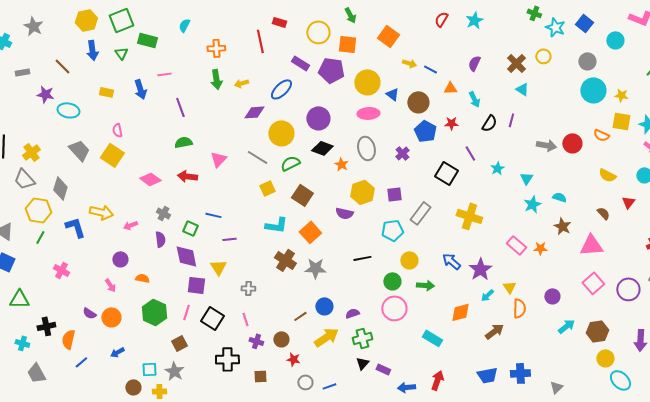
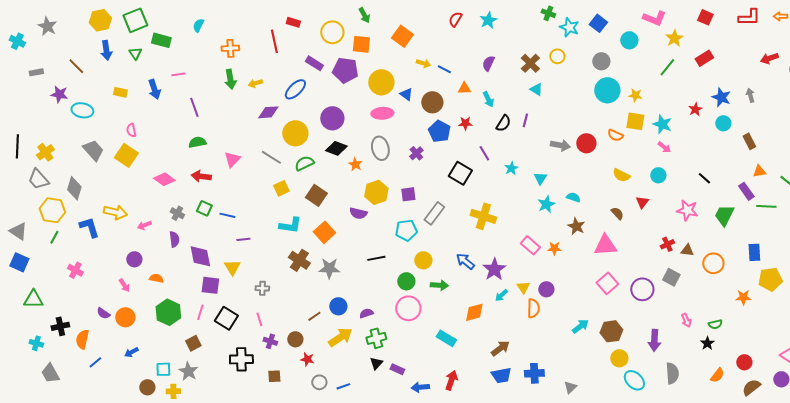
green square: (190, 228) -> (204, 208), moved
purple circle: (552, 296) -> (546, 289), moved
brown arrow: (494, 331) -> (500, 348), moved

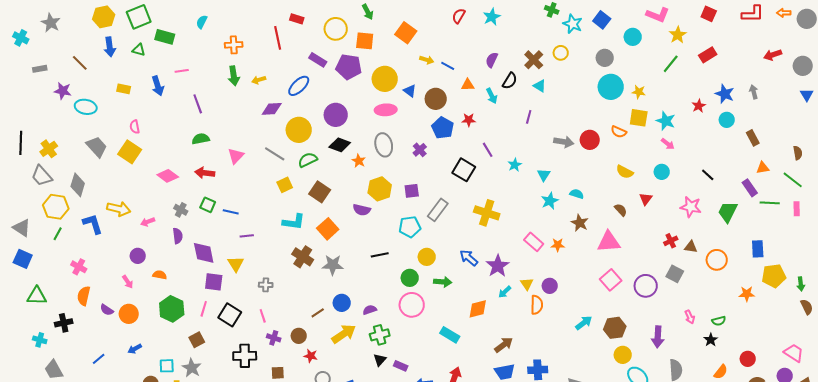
green triangle: (135, 53) -> (139, 50), turned -40
black semicircle: (503, 123) -> (510, 81), moved
orange semicircle: (82, 339) -> (84, 296), moved

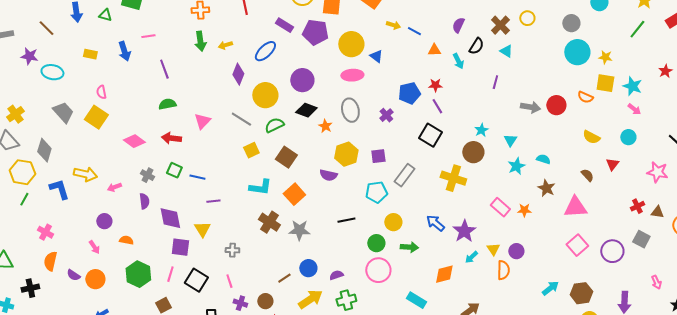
brown circle: (436, 99) -> (473, 152), moved
purple diamond: (272, 109) -> (238, 74), turned -65
blue pentagon: (443, 128) -> (409, 93), turned 30
purple line: (488, 150) -> (437, 106), moved

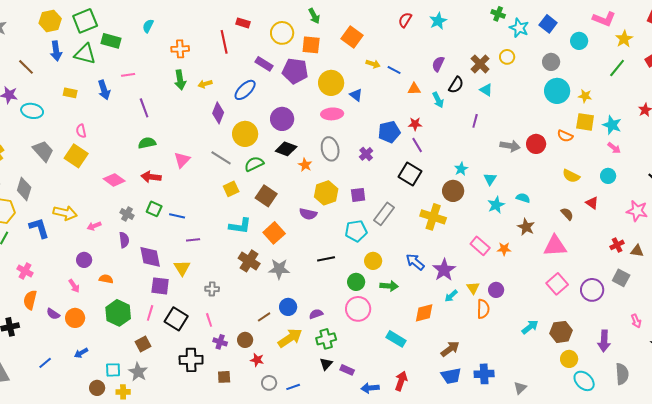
green triangle: (105, 15) -> (85, 54), size x1.6
red triangle: (612, 164) -> (592, 203), turned -32

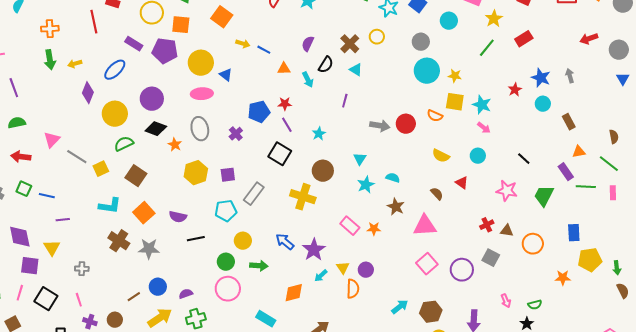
gray line: (221, 158) -> (77, 157), moved
cyan star: (461, 169) -> (319, 134), moved
purple semicircle: (308, 214) -> (178, 217), moved

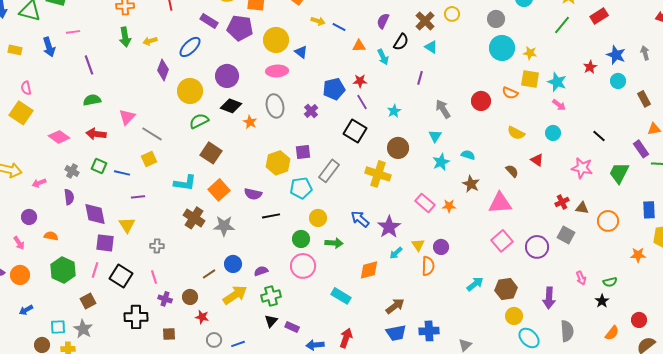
gray arrow: (380, 126) -> (443, 109), moved, turned -132
yellow square: (101, 169) -> (149, 159), moved
yellow hexagon: (196, 173) -> (278, 163), moved

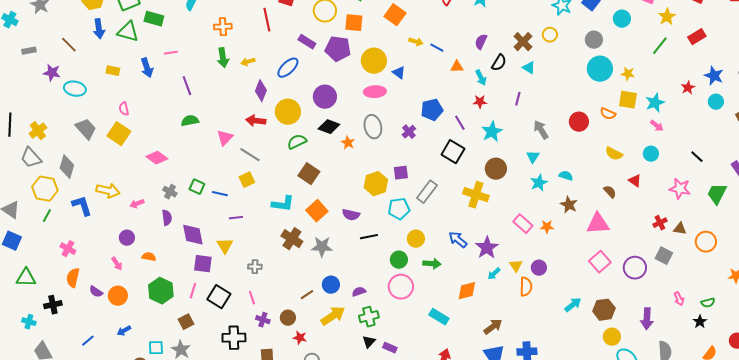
red star: (360, 81) -> (480, 102), moved
cyan star: (557, 82) -> (655, 103), turned 30
cyan star: (394, 111) -> (492, 132), size x1.5
red arrow: (96, 134) -> (256, 121), moved

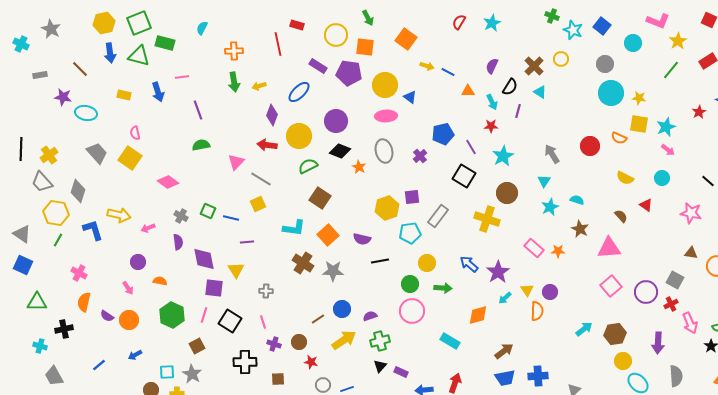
purple line: (518, 99) -> (518, 111), moved
red cross: (660, 223) -> (671, 304), moved
pink arrow: (679, 299) -> (690, 323), size x1.5

